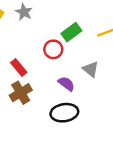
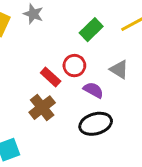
red circle: (53, 49) -> (74, 66), moved
red rectangle: (19, 67) -> (51, 77), moved

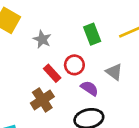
gray star: (33, 14) -> (42, 39), moved
green rectangle: (91, 30) -> (92, 34), turned -72

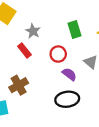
red rectangle: (52, 73) -> (24, 50), moved
brown cross: (42, 100) -> (19, 85), moved

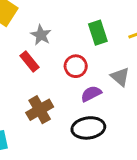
purple semicircle: (69, 74) -> (91, 94), turned -64
brown cross: (19, 85) -> (40, 110), moved

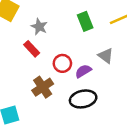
red circle: (76, 66) -> (62, 63), moved

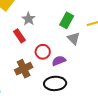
green rectangle: (85, 21) -> (67, 20), turned 42
gray triangle: (106, 56) -> (74, 38), moved

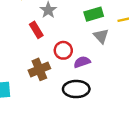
green rectangle: (67, 20) -> (94, 14), turned 42

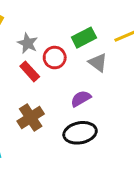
red rectangle: (36, 30) -> (30, 71), moved
red circle: (63, 50) -> (55, 58), moved

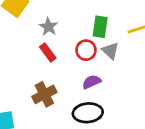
green rectangle: (84, 38) -> (100, 27), turned -60
red circle: (55, 58) -> (86, 50), moved

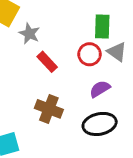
gray star: (48, 27) -> (29, 34), moved
brown cross: (44, 94) -> (49, 109), turned -35

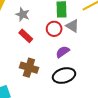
gray star: (29, 34) -> (23, 14), moved

